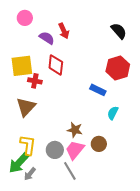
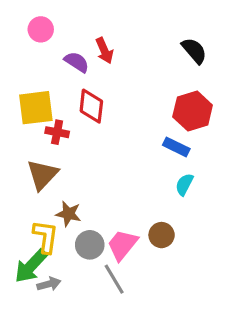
blue rectangle: (98, 90) -> (176, 147), moved
brown star: (75, 130) -> (68, 214), moved
gray arrow: (30, 174) -> (49, 284), turned -144

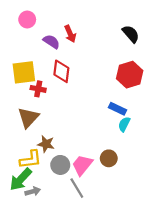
blue rectangle: (176, 147) -> (118, 109), moved
yellow L-shape: (46, 237) -> (31, 159), turned 75

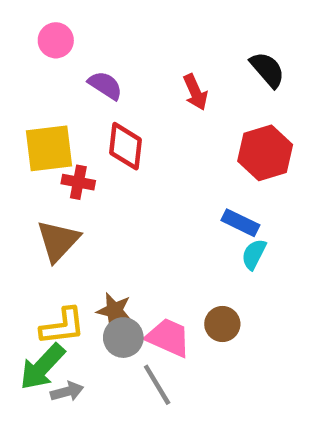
red arrow: (70, 34) -> (195, 92), moved
brown star: (46, 144) -> (114, 311), moved
pink trapezoid: (82, 165) -> (168, 338), turned 75

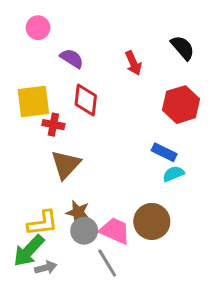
brown triangle: (58, 241) -> (66, 165), moved
cyan semicircle: (254, 254) -> (173, 174), turned 40
brown circle: (222, 324) -> (152, 221), size x1.5

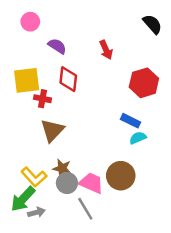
black semicircle: (183, 48) -> (152, 24), moved
yellow L-shape: (43, 223) -> (34, 177), turned 55

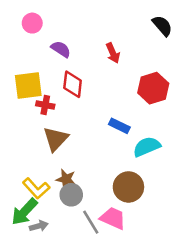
blue rectangle: (130, 121) -> (119, 126), moved
cyan semicircle: (138, 138) -> (147, 147), size x1.5
pink trapezoid: (91, 183) -> (113, 218), moved

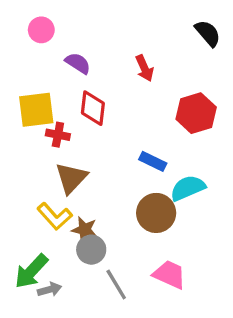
brown circle: (128, 187) -> (156, 213), moved
yellow L-shape: (36, 188) -> (55, 216), moved
pink trapezoid: (113, 218) -> (169, 275), moved

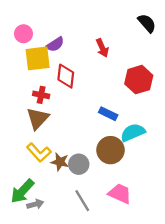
pink circle: (41, 30) -> (24, 34), moved
purple semicircle: (78, 63) -> (55, 44), turned 114
yellow square: (36, 110) -> (38, 58), moved
brown triangle: (71, 178) -> (38, 118), moved
gray circle: (91, 250) -> (79, 164), moved

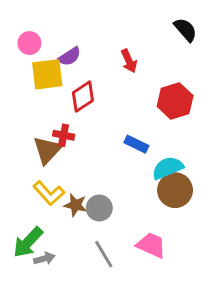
red diamond: (66, 76) -> (83, 97), turned 50
red cross: (41, 95) -> (64, 135), moved
brown circle: (110, 150) -> (175, 190), moved

